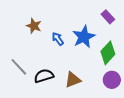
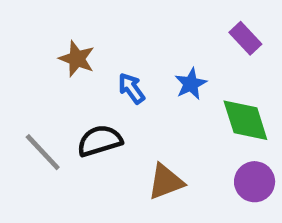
blue star: (84, 37) -> (191, 84), size x0.6
green diamond: (108, 53) -> (245, 120), turned -60
black semicircle: (44, 76) -> (100, 141), moved

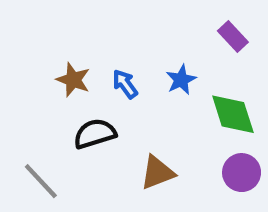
brown star: (77, 59) -> (73, 80), moved
gray line: (43, 152) -> (41, 181), moved

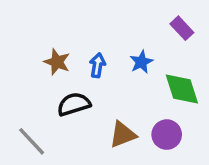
blue arrow: (125, 84) -> (97, 65), turned 45
purple circle: (242, 173) -> (167, 135), moved

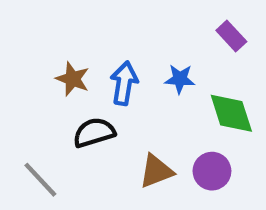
blue star: (141, 62) -> (180, 79), turned 30
blue arrow: (97, 65) -> (124, 83), size x1.4

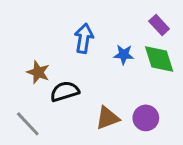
brown star: (73, 79) -> (38, 72), moved
blue arrow: (124, 83) -> (84, 38), moved
green diamond: (231, 113) -> (159, 59), moved

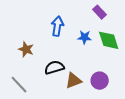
purple rectangle: (159, 25) -> (100, 12), moved
black semicircle: (65, 91) -> (54, 67), moved

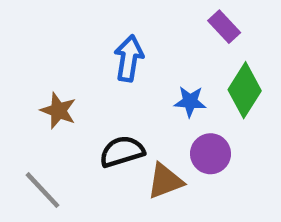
blue star: (84, 37) -> (190, 102), moved
green diamond: (109, 40) -> (245, 90), turned 50
purple circle: (100, 81) -> (210, 154), moved

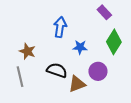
blue star: (190, 102) -> (80, 47), moved
black semicircle: (122, 151) -> (57, 70), turned 36
gray line: (42, 190) -> (20, 77), moved, turned 30

